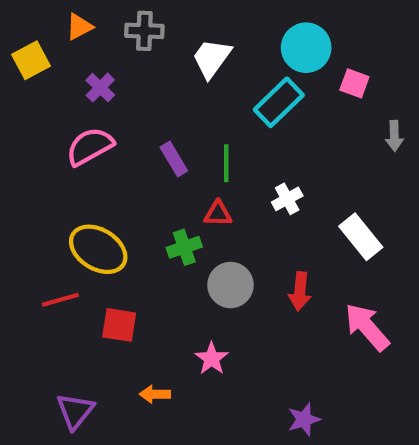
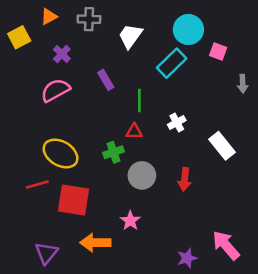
purple rectangle: (174, 159) -> (106, 80), moved
red square: (119, 325) -> (73, 200), size x1.5
pink arrow: (367, 327) -> (226, 245), moved
orange arrow: (155, 394) -> (95, 243), size x1.6

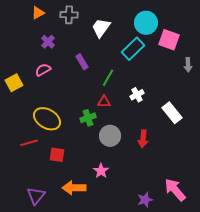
yellow square: (19, 37) -> (14, 83), moved
pink square: (218, 51) -> (169, 40), size x1.5
pink semicircle: (55, 90) -> (43, 70), size x0.7
green line: (139, 101) -> (108, 78), turned 30
red square: (73, 200) -> (57, 155), size x0.6

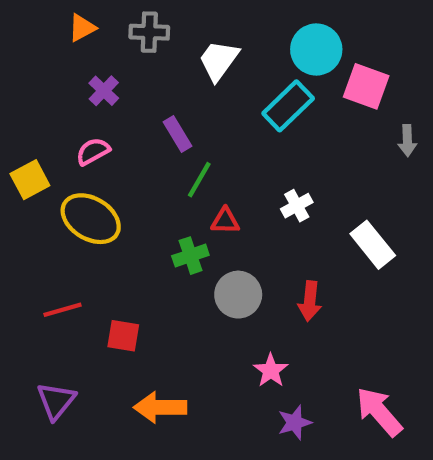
green line: (108, 78) -> (199, 180), moved
yellow ellipse: (47, 119) -> (91, 219), moved
pink star: (101, 171) -> (271, 370), moved
purple triangle: (36, 196) -> (56, 401), moved
purple star: (145, 200) -> (295, 423), moved

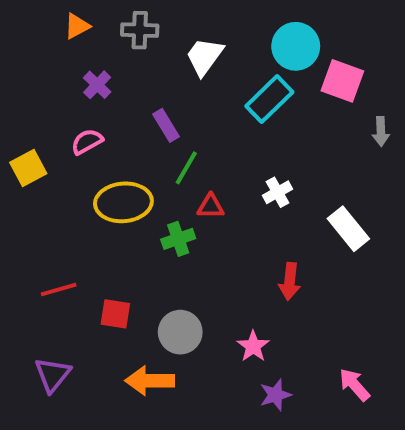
yellow ellipse: (91, 219) -> (123, 202), moved, turned -36
gray circle: (238, 295) -> (180, 332), moved
pink arrow: (379, 412) -> (354, 385), size x0.7

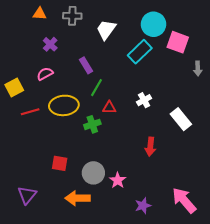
orange triangle: (77, 26) -> (40, 14), turned 32
red line: (59, 290) -> (30, 112), moved
pink star: (253, 346) -> (118, 180), moved
pink arrow: (354, 385) -> (184, 200), size x1.5

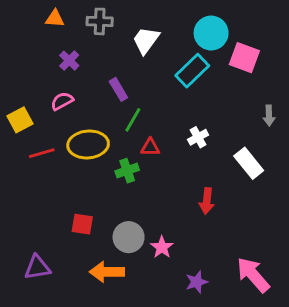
gray arrow: (198, 69) -> (269, 116), moved
purple triangle: (27, 195) -> (37, 268), turned 42

